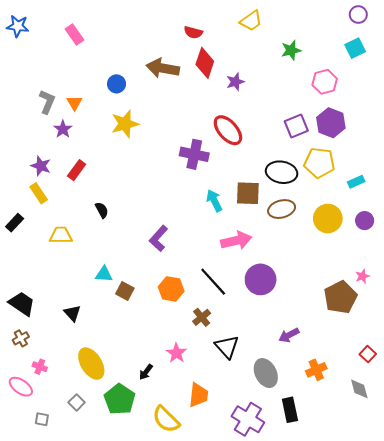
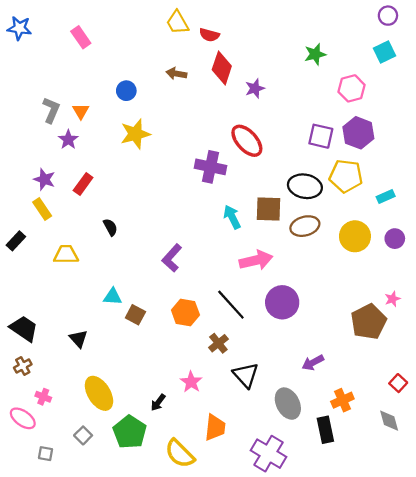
yellow trapezoid: (251, 21) -> (177, 22), moved, turned 95
brown arrow: (163, 68) -> (176, 74), size x0.6
purple square: (296, 126) -> (321, 136), turned 35
black rectangle: (290, 410) -> (325, 430), moved

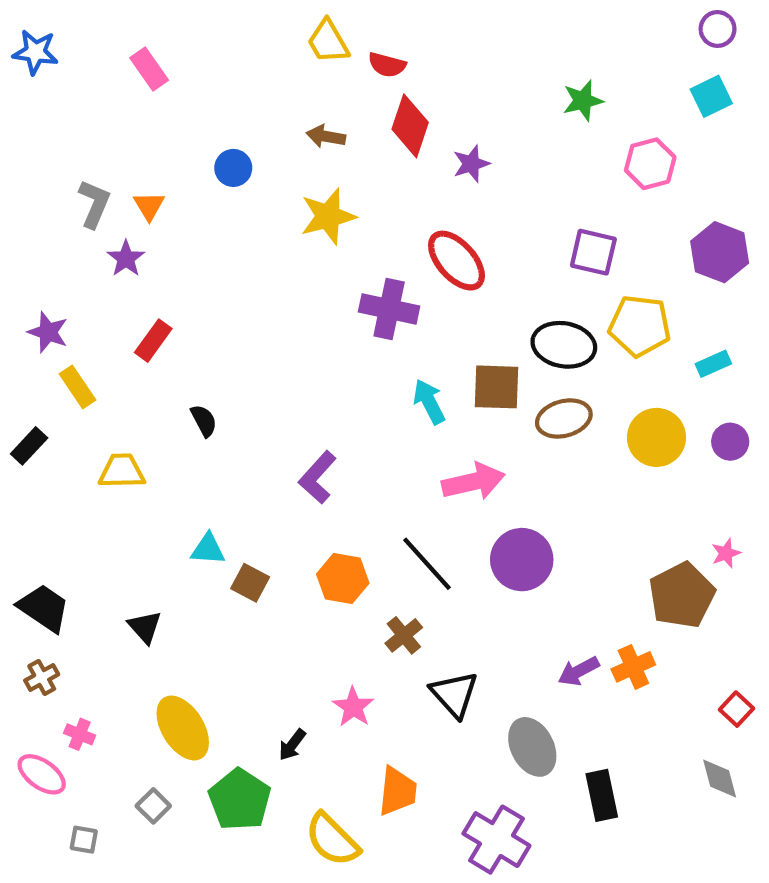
purple hexagon: (358, 133) -> (720, 252), moved
yellow star: (135, 134) -> (328, 216), moved
purple star: (44, 179) -> (48, 332), moved
orange cross: (342, 400) -> (633, 667), moved

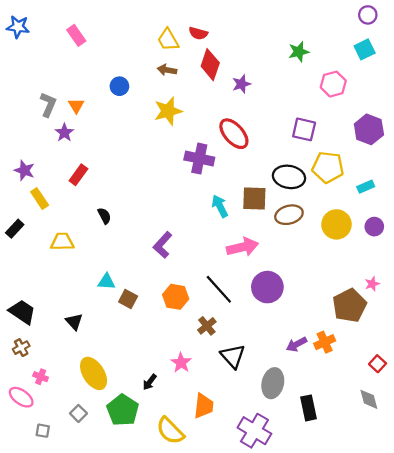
yellow trapezoid: (328, 42) -> (168, 40), moved
gray ellipse: (532, 747) -> (273, 383), turned 40

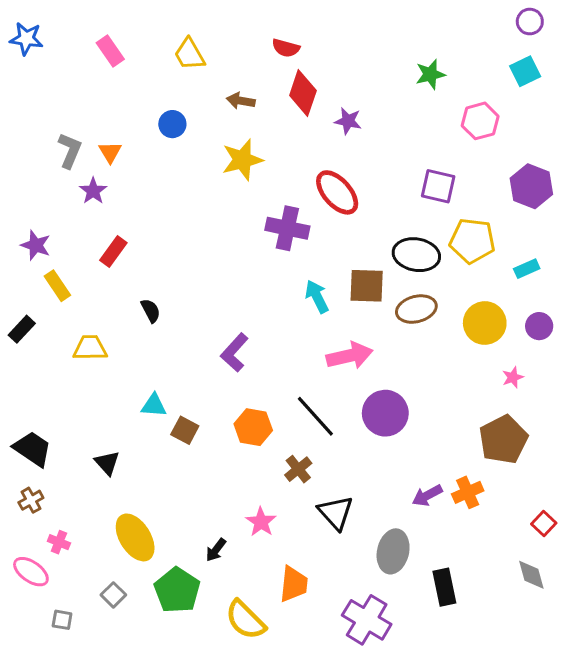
yellow trapezoid: (168, 40) -> (189, 54), moved
purple star: (241, 84) -> (348, 121), turned 30
pink star: (372, 284) -> (513, 377), moved

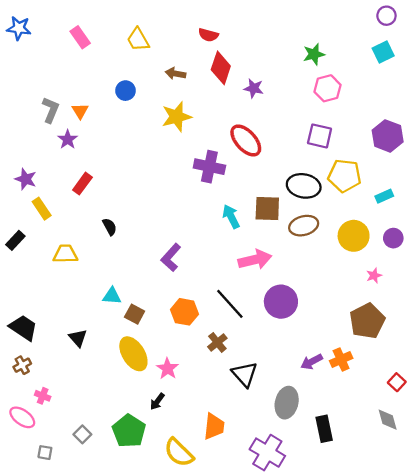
pink hexagon: (480, 121) -> (327, 88), moved
pink star: (261, 522) -> (167, 369), moved
yellow ellipse: (135, 537) -> (133, 354), moved

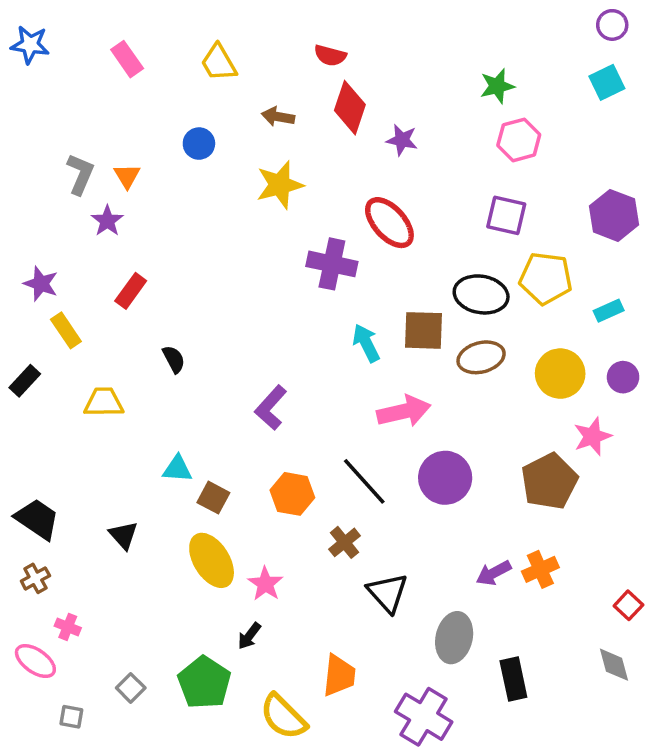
pink star: (374, 276) -> (592, 436), size x1.5
brown pentagon: (367, 321) -> (549, 481), moved

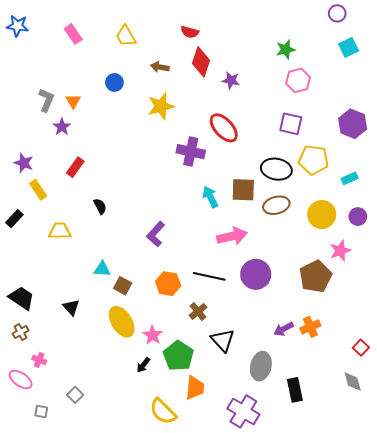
purple circle: (612, 25) -> (337, 13), moved
black line: (364, 481) -> (209, 276), turned -36
green pentagon: (204, 683) -> (178, 356), moved

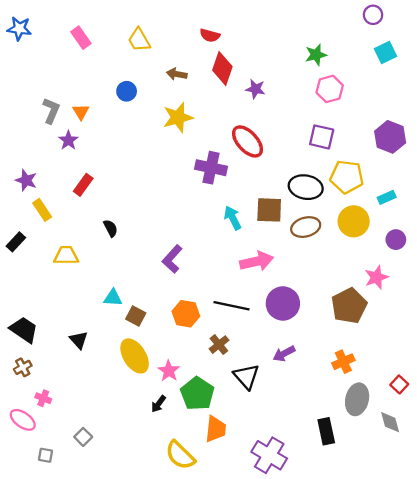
yellow circle: (322, 215) -> (354, 221), moved
purple arrow: (284, 329) -> (284, 354), moved
gray ellipse: (261, 366) -> (357, 399), moved

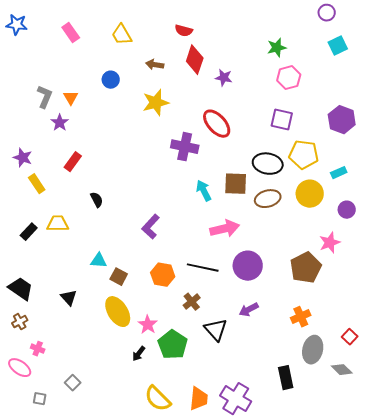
black rectangle: (16, 242) -> (29, 232), moved
gray diamond: (390, 422) -> (342, 370), turned -30
orange trapezoid: (216, 429) -> (199, 399), moved

